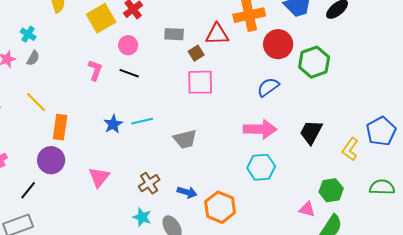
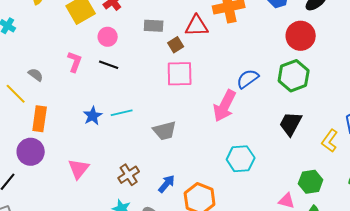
red circle: (278, 44) -> (301, 36), moved
gray semicircle: (33, 58) -> (36, 75), moved, turned -84
green hexagon: (314, 62) -> (294, 76), moved
pink arrow: (260, 129) -> (225, 106), moved, turned 116
blue arrow: (187, 192) -> (167, 184), turned -66

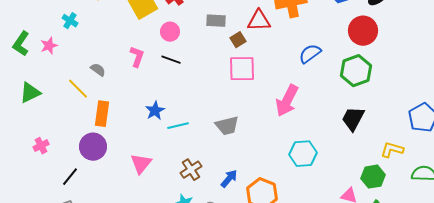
blue semicircle: (248, 79) -> (310, 54), moved
cyan line: (122, 113) -> (178, 126), moved
yellow L-shape: (330, 141) -> (392, 150), moved, turned 70

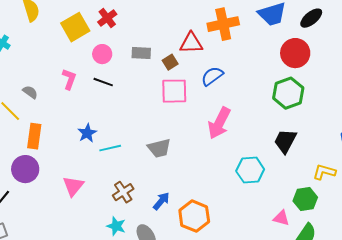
gray rectangle: (216, 21) -> (141, 53), moved
blue semicircle: (310, 54) -> (212, 76), moved
cyan hexagon: (303, 154) -> (250, 170), moved

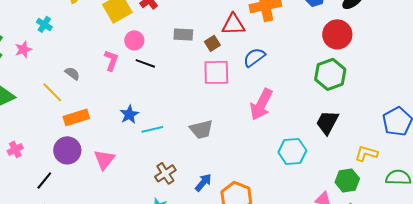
pink circle: (102, 54) -> (134, 40), moved
orange rectangle: (34, 136) -> (76, 117), turned 65
pink triangle: (73, 186) -> (104, 159), moved

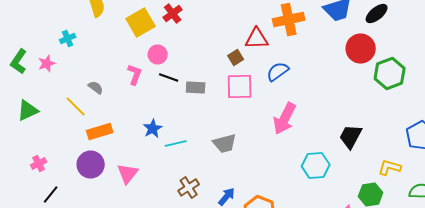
cyan cross: (44, 24) -> (68, 38), turned 35
gray rectangle: (183, 34) -> (196, 88), moved
green hexagon: (330, 74) -> (390, 74), moved
black line: (44, 180) -> (51, 194), moved

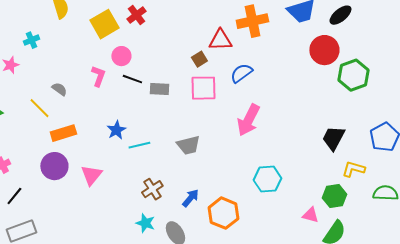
black trapezoid: (351, 136) -> (333, 138), moved
cyan hexagon: (316, 166) -> (267, 179), moved

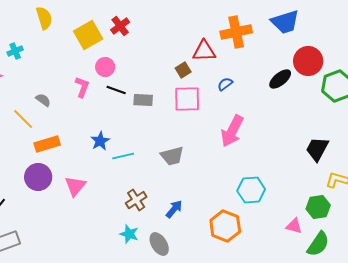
black ellipse: (340, 15) -> (280, 79), moved
blue semicircle: (241, 73) -> (225, 84), size x0.7
orange hexagon: (223, 213) -> (225, 226), moved

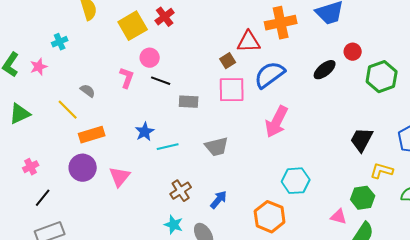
red circle: (308, 61) -> (353, 52), size x0.6
blue semicircle: (225, 84) -> (270, 75), size x2.0
gray rectangle: (143, 100) -> (189, 102), moved

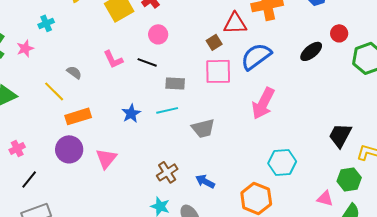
pink circle: (150, 58) -> (158, 34), moved
pink L-shape: (127, 78) -> (113, 59), turned 135
black trapezoid: (362, 140) -> (340, 135), moved
cyan line: (168, 147) -> (167, 110), moved
blue arrow: (219, 200) -> (205, 181), turned -102

